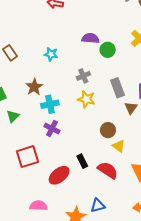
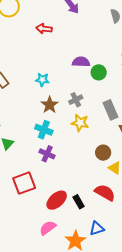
brown star: (34, 87) -> (50, 105), moved
cyan cross: (50, 104) -> (44, 130), turned 36
black rectangle: (82, 161) -> (79, 202), moved
pink semicircle: (39, 206) -> (48, 228), moved, turned -36

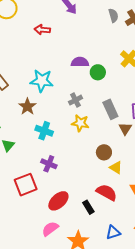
cyan star: (42, 80) -> (42, 81), size x1.6
brown star: (50, 105) -> (27, 107), moved
purple cross: (47, 154) -> (49, 164), moved
black rectangle: (79, 202) -> (88, 207), moved
blue triangle: (97, 228) -> (113, 232), moved

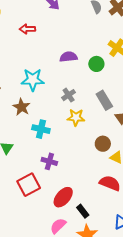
green circle: (98, 72) -> (96, 64), moved
black rectangle: (88, 207) -> (83, 211), moved

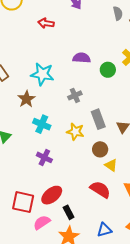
gray rectangle: (104, 100) -> (98, 119), moved
yellow star: (76, 117) -> (75, 132), moved
red square: (29, 185) -> (23, 202), moved, turned 30

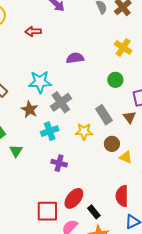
green circle: (108, 70) -> (115, 80), moved
gray cross: (75, 95) -> (61, 102), moved, size x1.5
cyan cross: (42, 124) -> (50, 131), turned -30
red semicircle: (100, 190) -> (122, 196), moved, turned -110

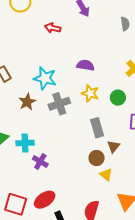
brown triangle: (130, 117) -> (113, 146), moved
cyan cross: (50, 131) -> (25, 143), moved
yellow star: (84, 131) -> (90, 93), moved

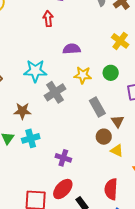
red arrow: (53, 28) -> (48, 19), moved, turned 84
brown star: (27, 102) -> (22, 111), moved, turned -30
purple cross: (40, 162) -> (63, 158), moved

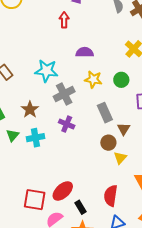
brown star: (22, 111) -> (30, 110), turned 30
yellow triangle: (117, 151) -> (120, 158), turned 40
purple cross: (63, 158) -> (67, 124), moved

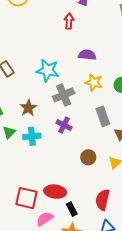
brown circle: (108, 143) -> (88, 157), moved
red ellipse: (63, 191) -> (55, 192), turned 45

